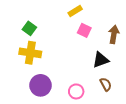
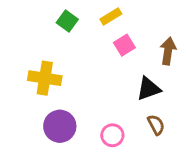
green square: (29, 28) -> (67, 21), moved
pink square: (84, 30) -> (124, 45), turned 32

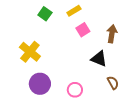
yellow cross: (45, 78) -> (30, 52), turned 30
black triangle: (148, 89) -> (99, 59), turned 42
brown semicircle: (156, 125) -> (113, 83), moved

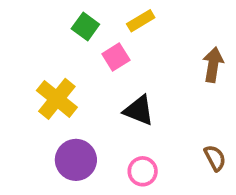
pink square: (83, 30) -> (116, 57), moved
black triangle: (99, 59) -> (139, 110), moved

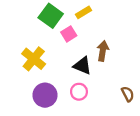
green square: (85, 27) -> (51, 16), size x1.5
brown arrow: (213, 65) -> (103, 51), moved
pink circle: (143, 171) -> (79, 92), moved

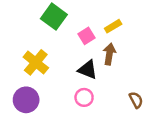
yellow rectangle: (83, 12) -> (113, 26), moved
pink square: (69, 34) -> (86, 36), moved
purple circle: (45, 95) -> (26, 100), moved

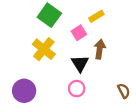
yellow rectangle: (113, 26) -> (96, 16), moved
yellow cross: (36, 62) -> (44, 49), moved
black triangle: (88, 70) -> (80, 63), turned 36

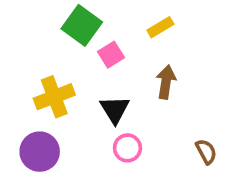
pink square: (79, 33) -> (111, 55), moved
yellow cross: (44, 49) -> (54, 97), moved, turned 30
black triangle: (80, 63) -> (115, 110), moved

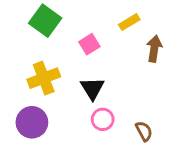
green square: (82, 25) -> (45, 21), moved
brown arrow: (166, 82) -> (154, 49), moved
brown semicircle: (206, 152) -> (144, 131), moved

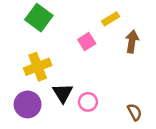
pink square: (89, 44) -> (87, 42), moved
black triangle: (92, 88) -> (63, 93), moved
brown semicircle: (144, 131) -> (135, 112), moved

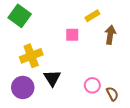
green square: (39, 18) -> (20, 16), moved
pink square: (87, 42) -> (72, 35), turned 32
pink circle: (88, 102) -> (92, 85), moved

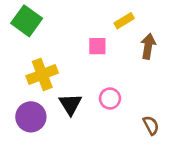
pink circle: (92, 85) -> (110, 98), moved

